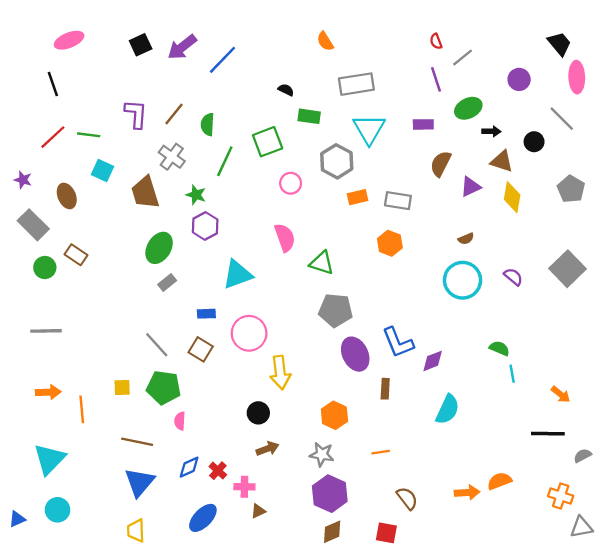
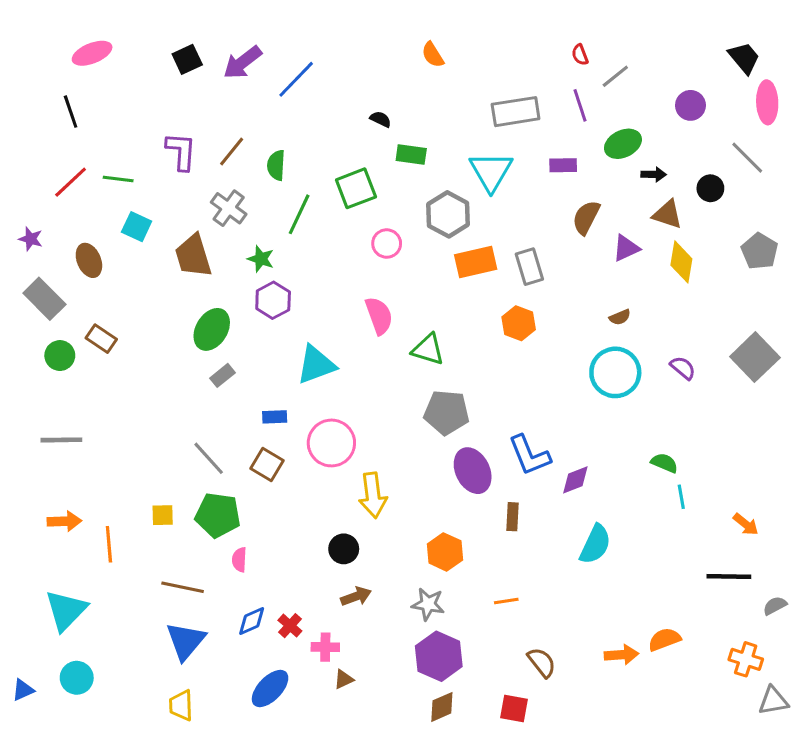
gray rectangle: (356, 84) -> (516, 112), moved
orange rectangle: (358, 197) -> (476, 262), size x1.5
gray rectangle: (398, 201) -> (529, 267), turned 64

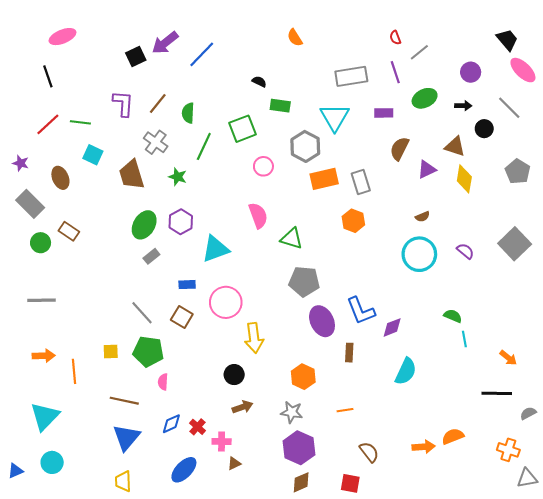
black square: (187, 59) -> (136, 56), moved
pink ellipse: (767, 102) -> (523, 70), turned -44
black arrow: (654, 174) -> (463, 106), moved
purple hexagon: (273, 300) -> (181, 222), moved

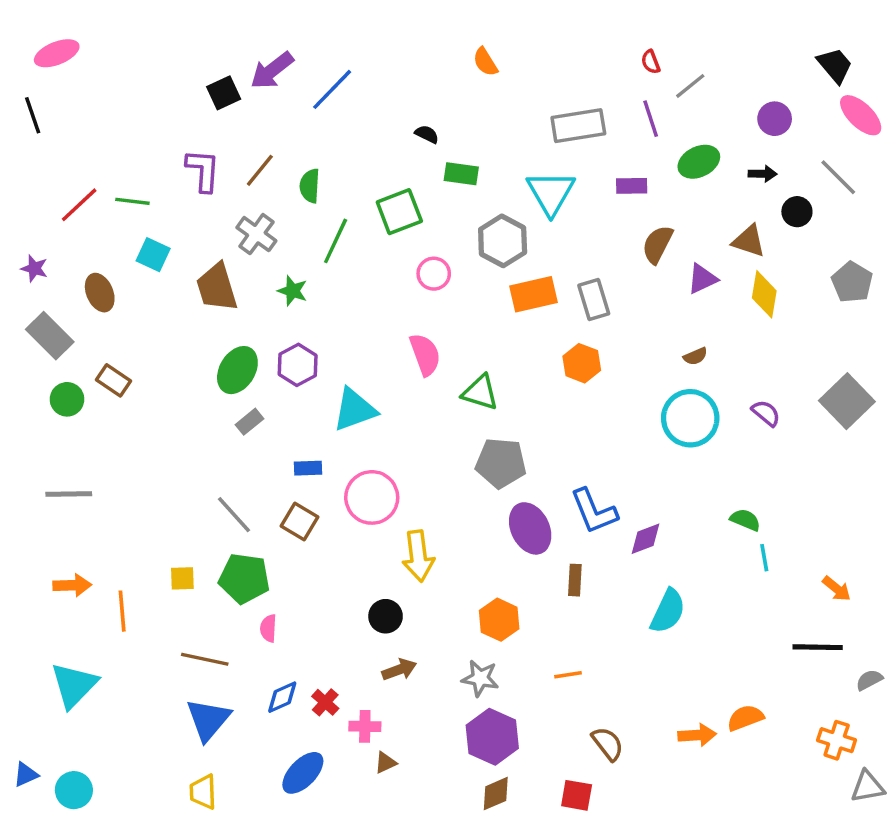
pink ellipse: (63, 37) -> (57, 53), moved
black line: (48, 76) -> (33, 115), moved
cyan circle: (52, 462) -> (74, 790), moved

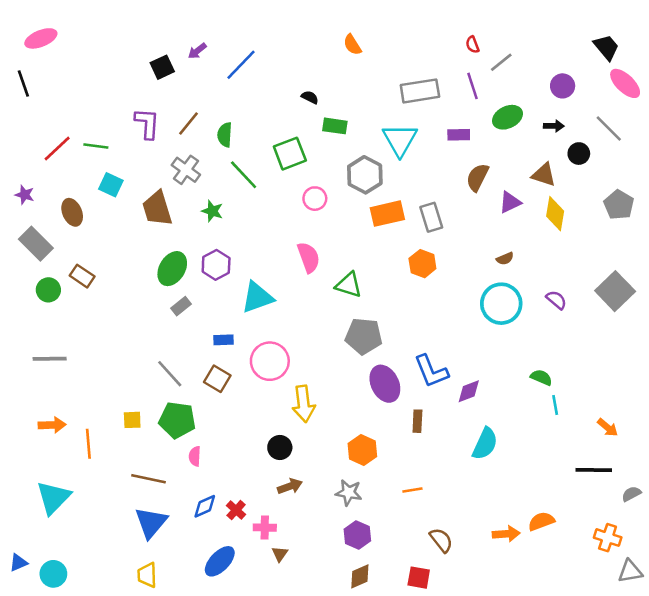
purple arrow: (272, 70) -> (197, 51), size x0.6
green line: (336, 241) -> (244, 175), turned -68
purple hexagon: (492, 737) -> (357, 535), size x0.7
brown triangle: (386, 763) -> (280, 554), turned -30

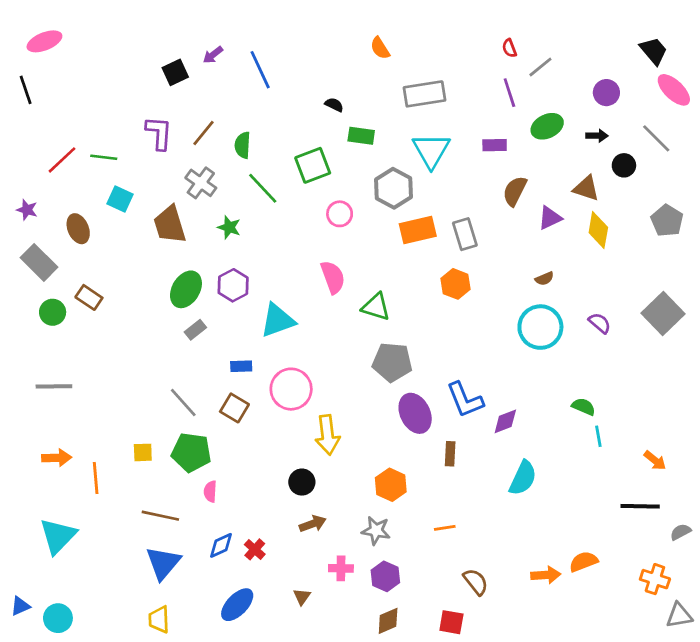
blue line: (241, 65) -> (260, 70), turned -69
gray rectangle: (420, 91) -> (424, 94), moved
pink cross: (265, 528) -> (341, 568), moved

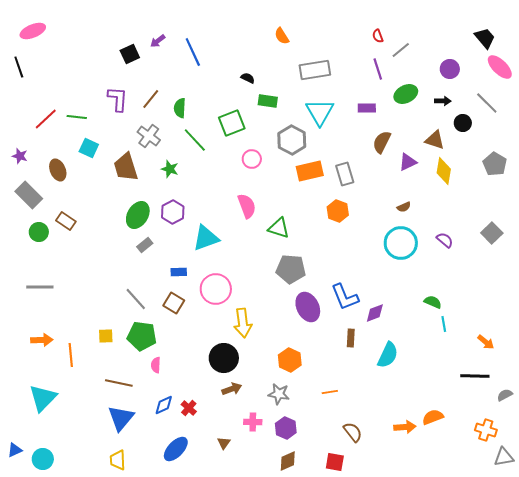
gray square: (663, 314) -> (492, 233), size x0.7
brown rectangle: (450, 454) -> (351, 338), moved
black circle: (302, 482) -> (224, 358), size x1.5

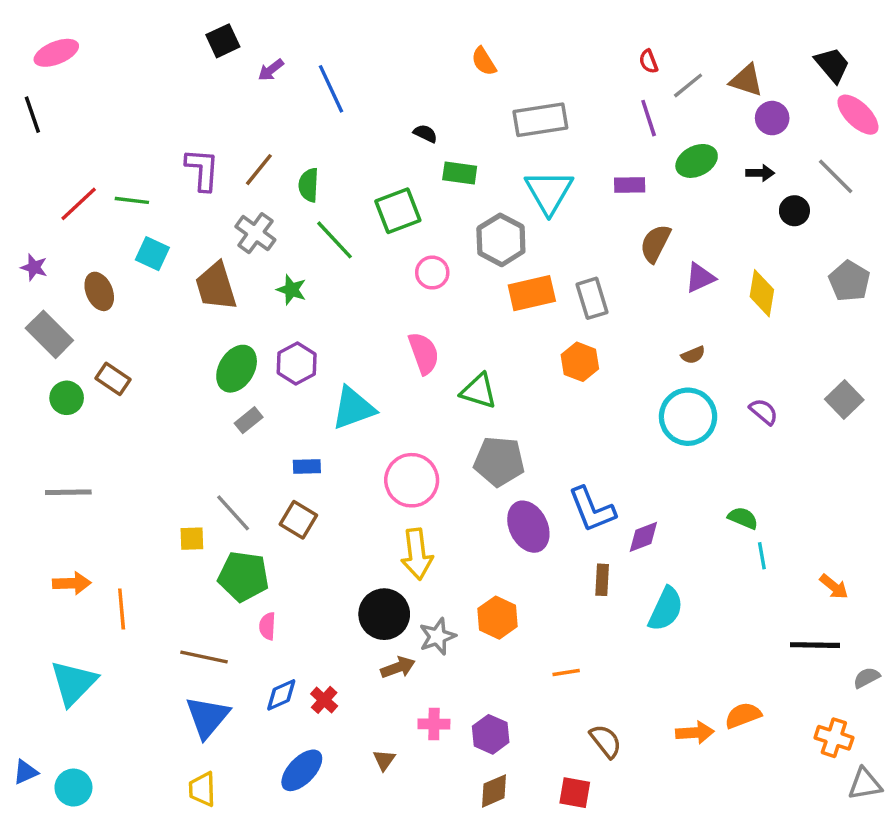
black square: (130, 54) -> (223, 41), moved
brown triangle: (435, 140) -> (746, 80), moved
pink circle: (216, 289) -> (412, 480), moved
yellow square: (106, 336) -> (192, 539), moved
gray star: (279, 394) -> (437, 636), moved, turned -30

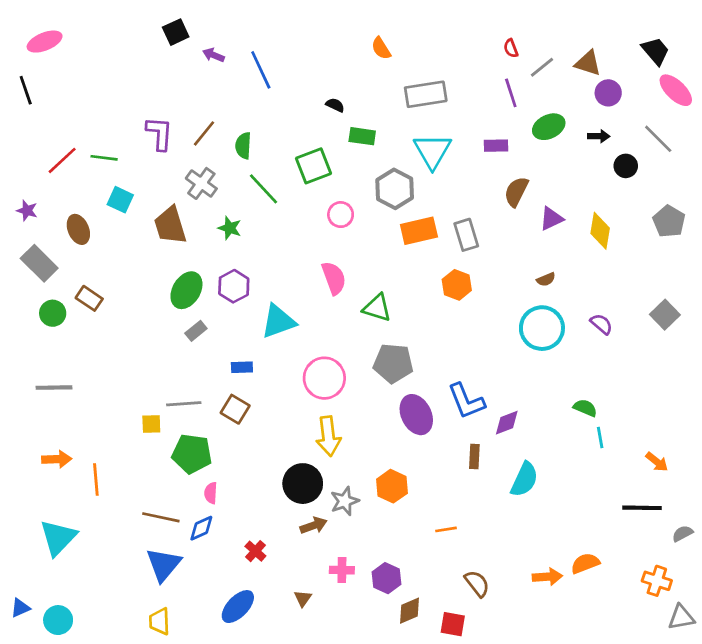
purple arrow: (271, 70) -> (214, 55), turned 60
gray line: (233, 513) -> (184, 404), turned -52
blue diamond: (281, 695) -> (201, 528), moved
brown diamond: (494, 791) -> (409, 611), moved

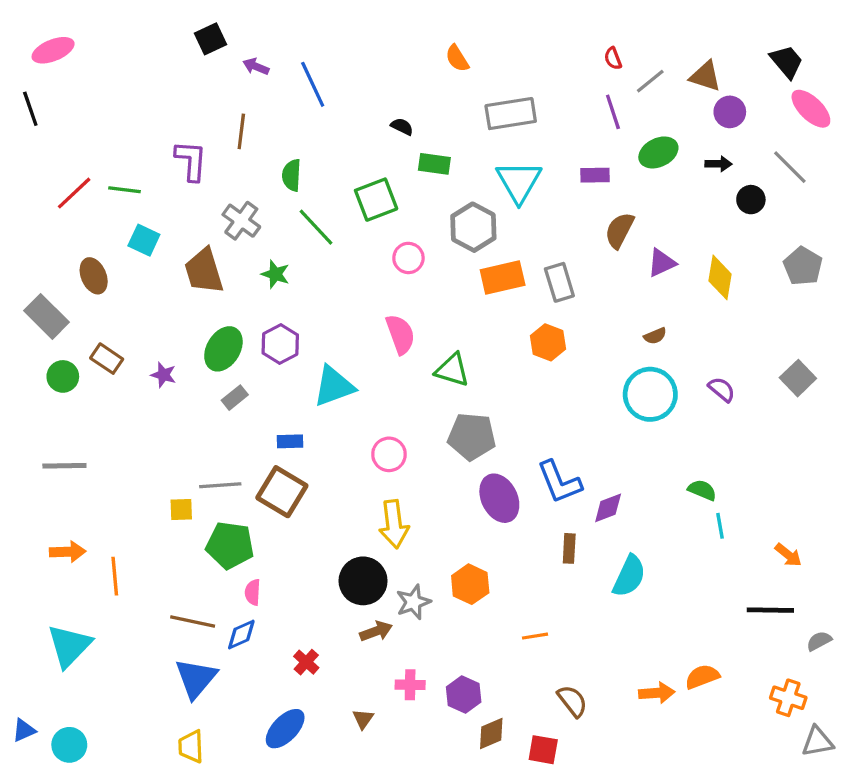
brown line: (204, 133) -> (241, 131), moved, turned -32
purple star: (27, 210) -> (163, 375), moved
pink circle: (324, 378) -> (389, 454), size x0.7
brown square: (235, 409) -> (282, 492), size x1.4

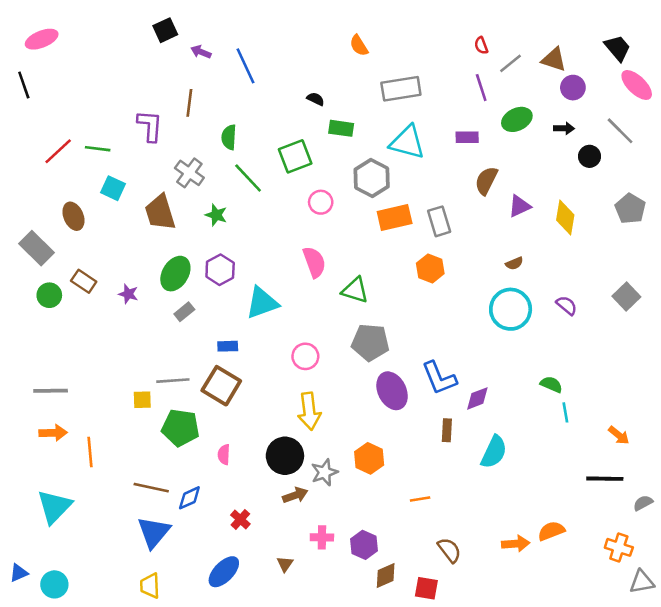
cyan triangle: (519, 182) -> (407, 142), turned -45
gray line: (64, 466) -> (51, 391), moved
pink semicircle: (253, 592) -> (224, 454), moved

